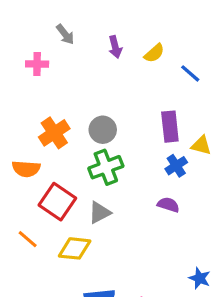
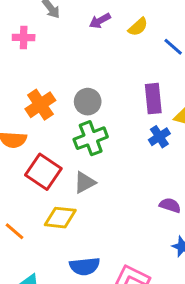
purple arrow: (115, 47) -> (100, 21), turned 75
purple semicircle: (168, 205) -> (170, 205), moved
orange line: (28, 239) -> (14, 231), moved

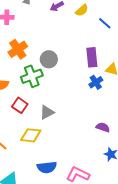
orange cross: (40, 105) -> (18, 49), moved
green cross: (91, 138) -> (32, 76), moved
red square: (43, 172) -> (20, 105), size x0.7

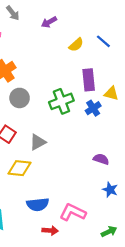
yellow semicircle: (82, 10) -> (76, 45), moved
gray circle: (49, 59) -> (20, 98), moved
green cross: (32, 76) -> (61, 101), moved

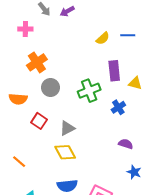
purple arrow: (49, 22) -> (67, 11), moved
blue line: (103, 41) -> (128, 35), turned -40
blue cross: (93, 108) -> (118, 107), moved
yellow diamond: (20, 168) -> (65, 152), moved, turned 55

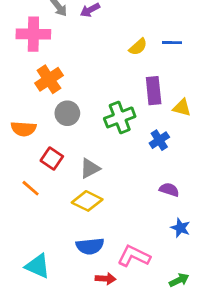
pink cross: (25, 29) -> (33, 34), size x1.6
yellow diamond: (65, 152) -> (87, 201), turned -35
orange line: (19, 162) -> (31, 188), moved

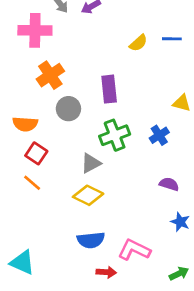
purple rectangle: (154, 91) -> (109, 89), moved
green cross: (120, 117) -> (115, 135), moved
red square: (52, 158) -> (36, 153), moved
cyan triangle: (38, 266) -> (22, 262), moved

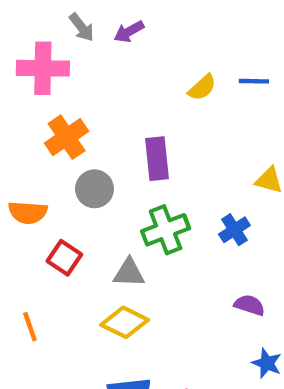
red square: (36, 153) -> (64, 258), moved
gray triangle: (91, 163) -> (129, 273), turned 30
orange line: (32, 183) -> (30, 327), moved, turned 30

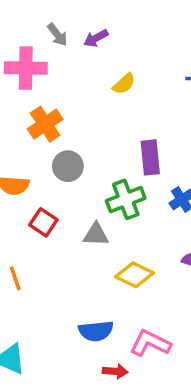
yellow semicircle: (202, 88) -> (124, 84), moved
purple rectangle: (157, 159) -> (150, 157), moved
yellow diamond: (125, 322) -> (134, 275), moved

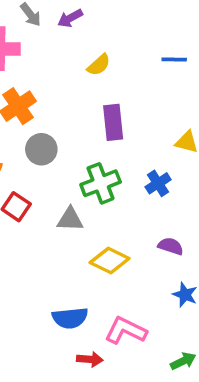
purple rectangle: (150, 157) -> (113, 122), moved

